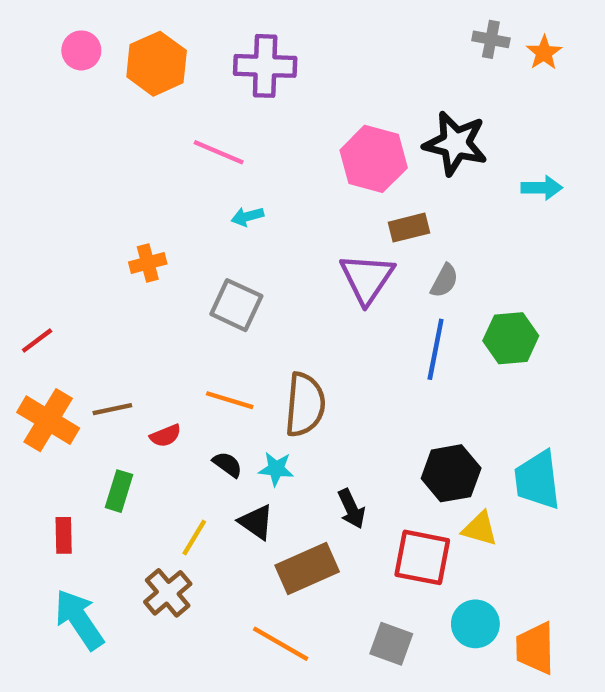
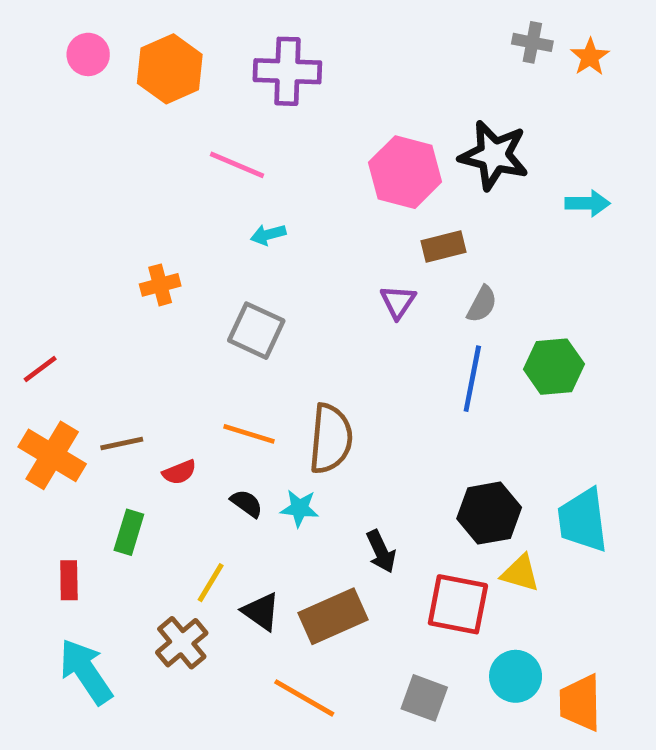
purple triangle: (367, 278) -> (398, 302), size x0.6
black triangle: (256, 522) -> (261, 611), moved

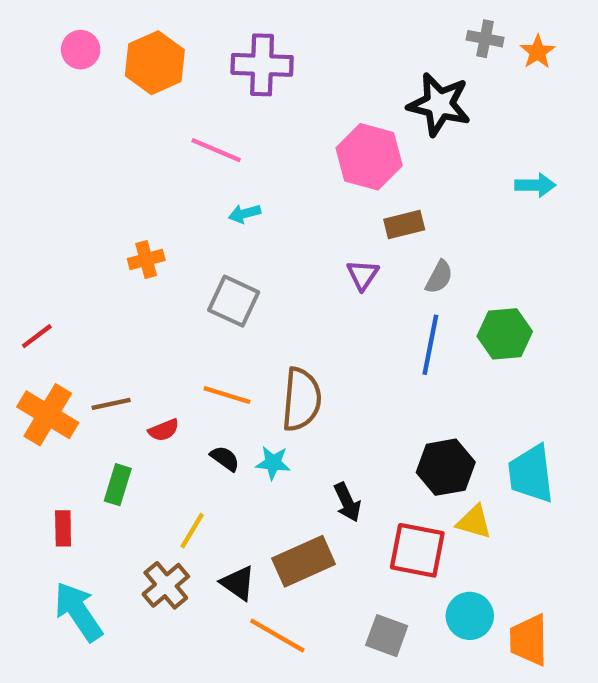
black star: (494, 155) -> (439, 104), moved
black triangle: (261, 611) -> (238, 583), moved

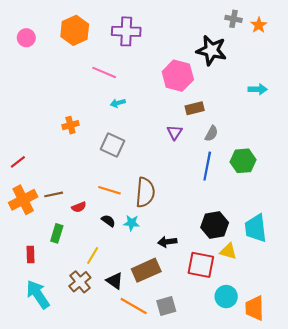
pink circle: (81, 50) -> (26, 38), moved
orange cross: (48, 415) -> (23, 200), turned 32
black arrow: (347, 502) -> (167, 242), turned 108
gray square: (387, 636) -> (166, 306), moved, turned -36

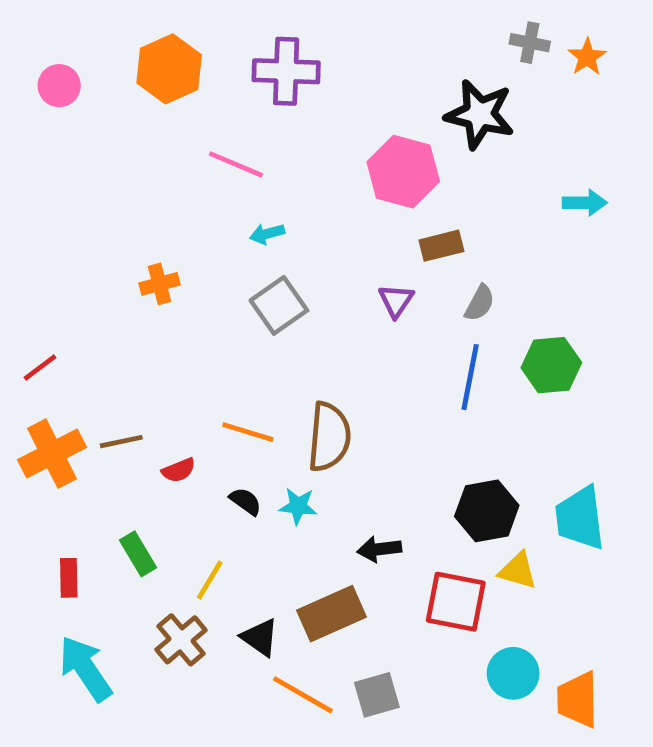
gray square: (113, 145) -> (279, 305), moved, turned 30
green rectangle: (57, 233) -> (138, 554), moved, turned -48

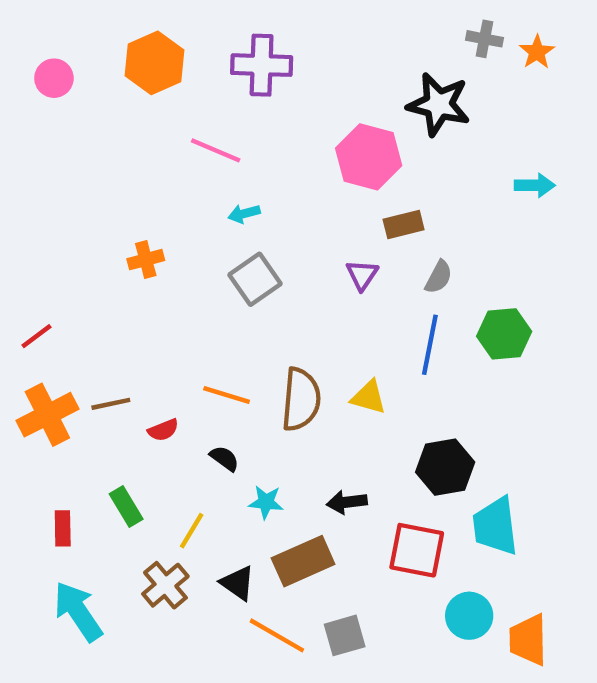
cyan star: (298, 506) -> (266, 502), moved
cyan trapezoid: (580, 518) -> (495, 526), moved
yellow triangle: (518, 571) -> (369, 397), moved

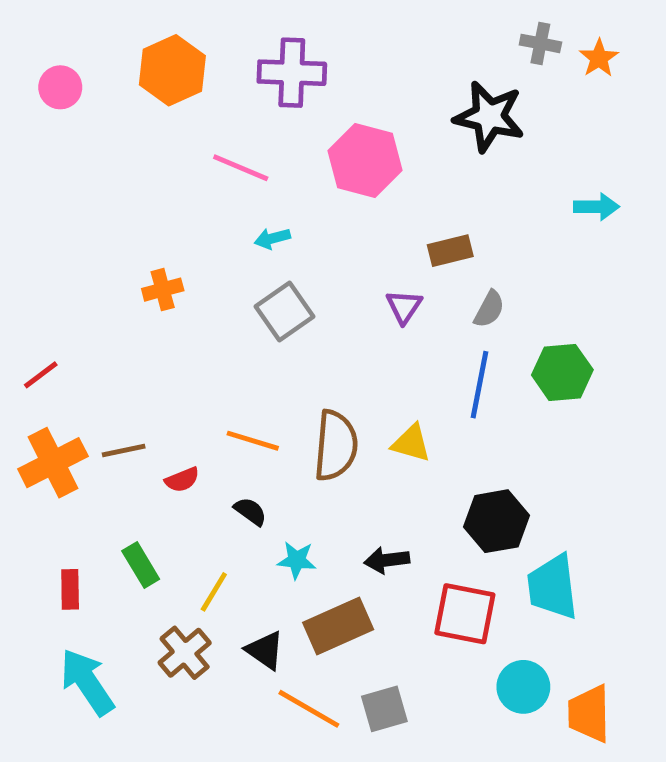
pink hexagon: (369, 157) -> (365, 160), moved

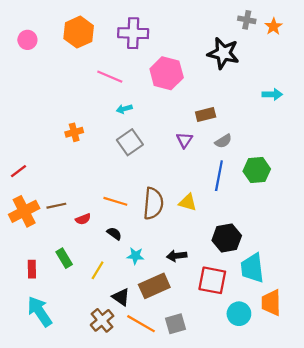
gray semicircle: (489, 309) -> (223, 141), turned 30
brown cross: (185, 653) -> (102, 320), moved
orange trapezoid: (589, 714) -> (271, 303), moved

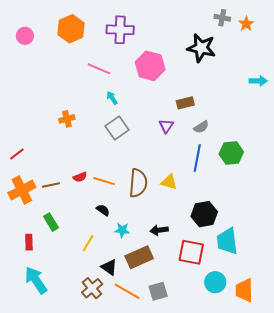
cyan arrow: (272, 94) -> (258, 81), moved
cyan arrow: (124, 109) -> (112, 98), turned 72
red semicircle: (83, 219) -> (80, 177), moved
green rectangle: (64, 258) -> (51, 222), moved
orange trapezoid: (271, 303) -> (244, 290), moved

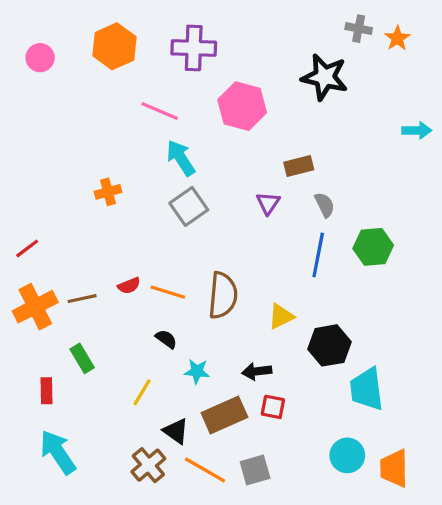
cyan arrow: (112, 98) -> (181, 158), size x1.6
gray semicircle: (201, 127) -> (325, 205), turned -84
yellow triangle: (169, 182) -> (281, 316), moved, turned -42
red square: (191, 252) -> (273, 407), moved, size x0.6

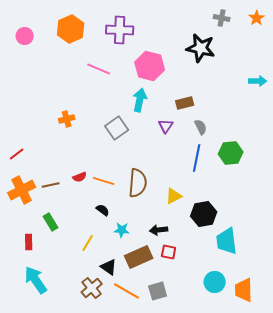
orange star: (397, 38) -> (257, 18), moved
cyan arrow: (181, 158) -> (140, 100), moved, turned 45

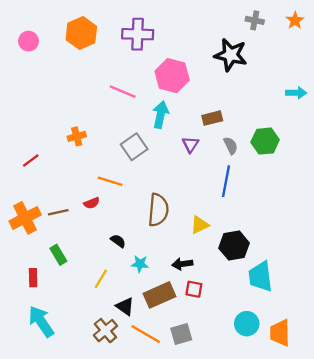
pink line: (99, 69) -> (123, 92), moved
green hexagon: (231, 153) -> (265, 141), moved
red line: (17, 154) -> (31, 161), moved
orange line: (104, 181) -> (110, 181), moved

